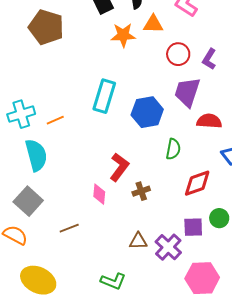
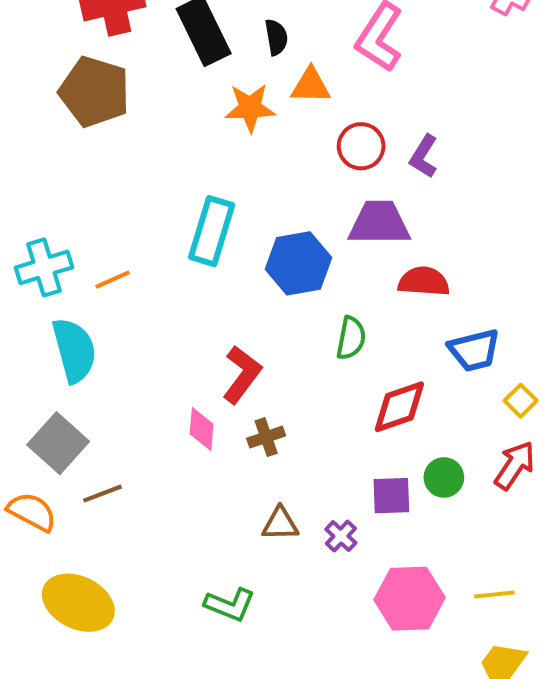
purple trapezoid: (187, 92) -> (379, 223), turned 72
brown cross: (141, 191) -> (266, 437), moved
brown line: (69, 228) -> (103, 494), moved
purple cross: (168, 247) -> (341, 536), size x0.6

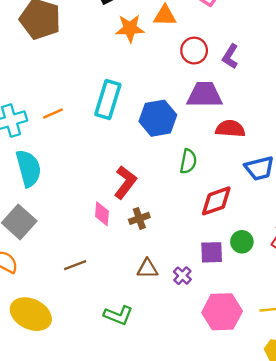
orange line: (113, 280) -> (53, 114), moved
brown line: (103, 494) -> (75, 265), moved

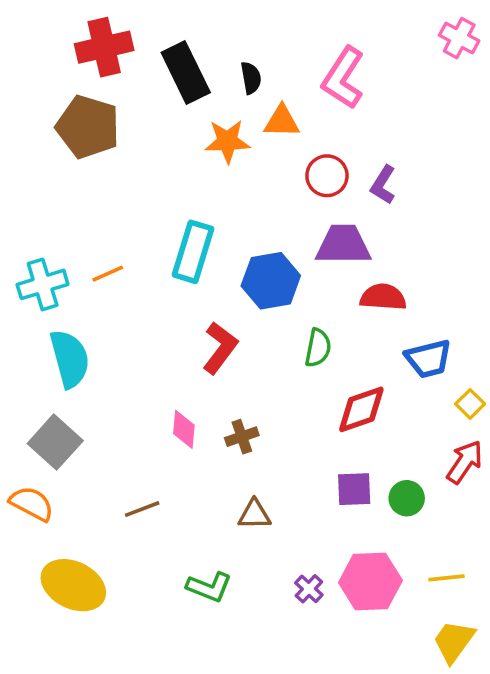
red L-shape: (125, 182) -> (220, 348), moved
green circle: (242, 242) -> (407, 498), moved
purple cross: (182, 276) -> (309, 589), moved

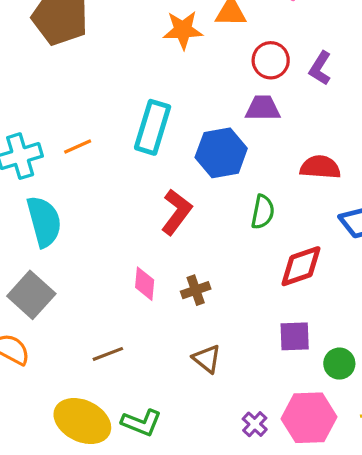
purple trapezoid: (343, 245) -> (263, 108), moved, size x0.7
green circle: (407, 498) -> (339, 364), moved
brown triangle: (254, 515) -> (207, 359), turned 40
yellow ellipse: (73, 585) -> (82, 421), moved
green L-shape: (209, 587) -> (141, 423), moved

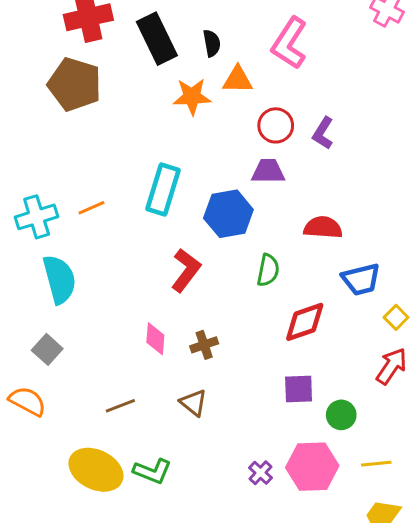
gray square: (31, 295) -> (47, 349), size x0.7
brown triangle: (207, 359) -> (193, 403), moved

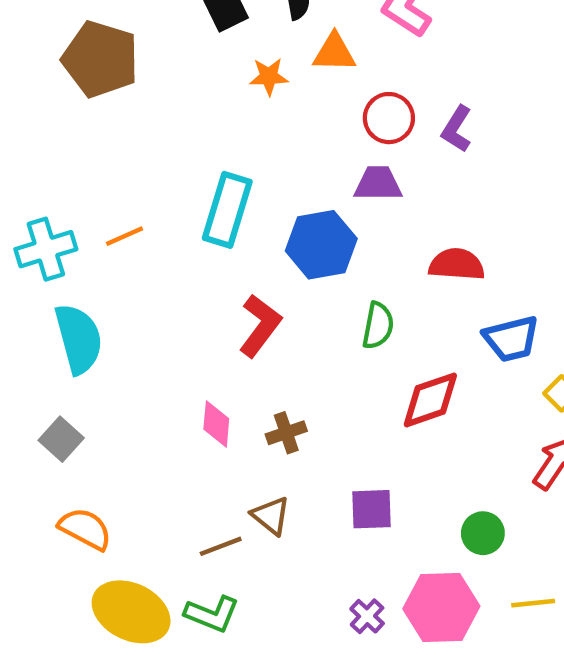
orange star: (192, 97) -> (269, 77), size x0.7
purple square: (299, 389) -> (371, 509), moved
orange semicircle: (27, 401) -> (85, 529), moved
brown line: (120, 406) -> (221, 546), moved

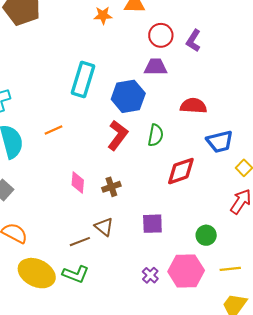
orange line: (125, 236) -> (54, 130), moved
red L-shape: (260, 326) -> (118, 135), moved

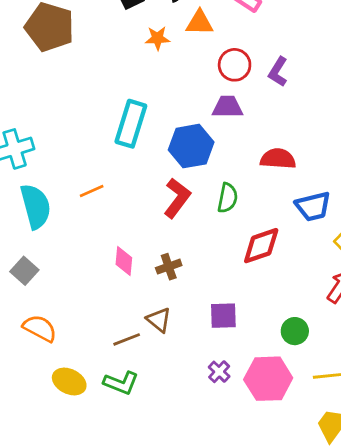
yellow ellipse: (37, 273) -> (69, 381), size x0.7
purple cross: (150, 275) -> (219, 372), moved

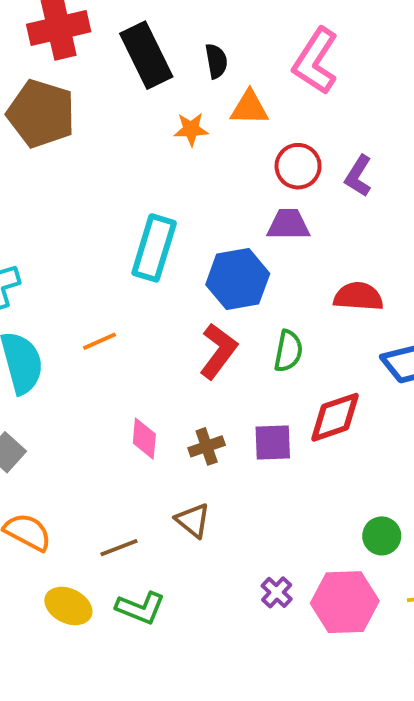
purple square: (223, 316) -> (273, 443), moved
brown line: (127, 339) -> (119, 548), moved

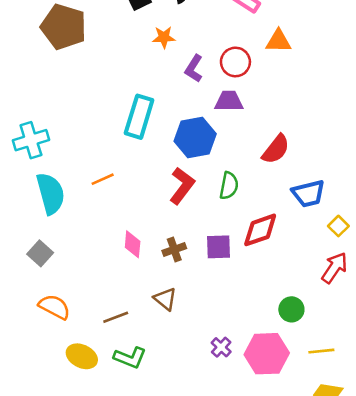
orange triangle: (249, 108) -> (278, 41), moved
purple L-shape: (358, 176) -> (194, 68), moved
red semicircle: (358, 297) -> (276, 149), turned 124

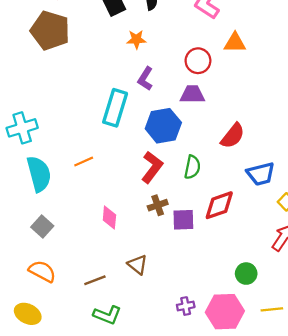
purple L-shape: (194, 68) -> (145, 79), moved
brown cross: (174, 250) -> (158, 205), moved
gray square: (40, 253) -> (42, 226), moved
purple cross: (221, 347) -> (186, 306), turned 36
yellow ellipse: (82, 356) -> (28, 314), moved

